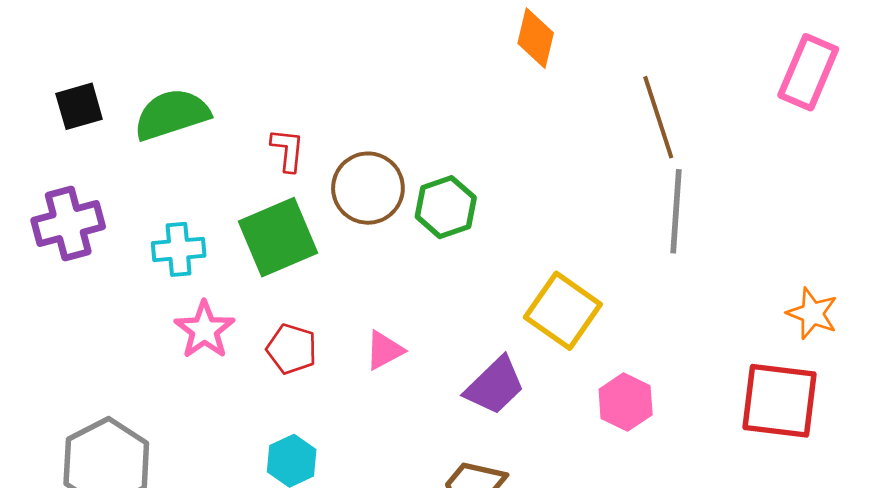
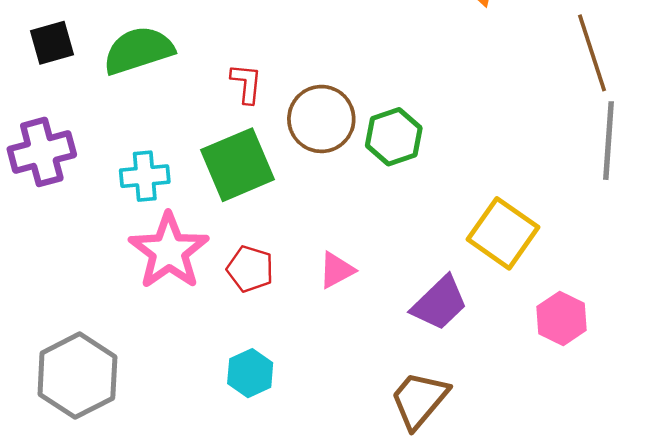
pink star: (204, 330) -> (169, 251), size x1.4

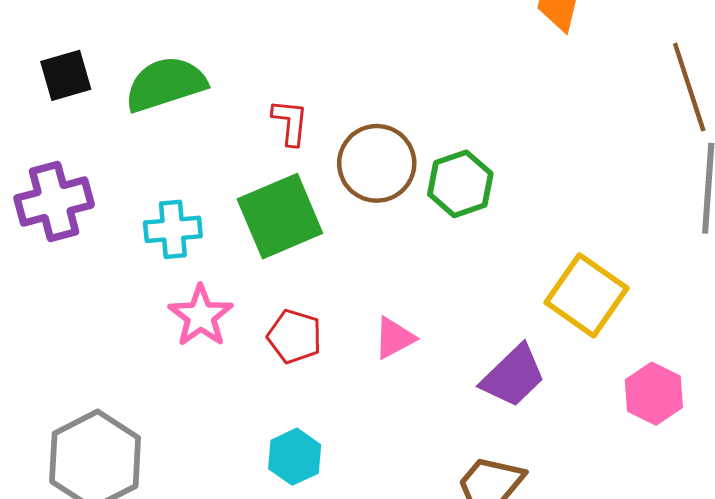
pink star: (169, 251) -> (201, 316), size x0.7

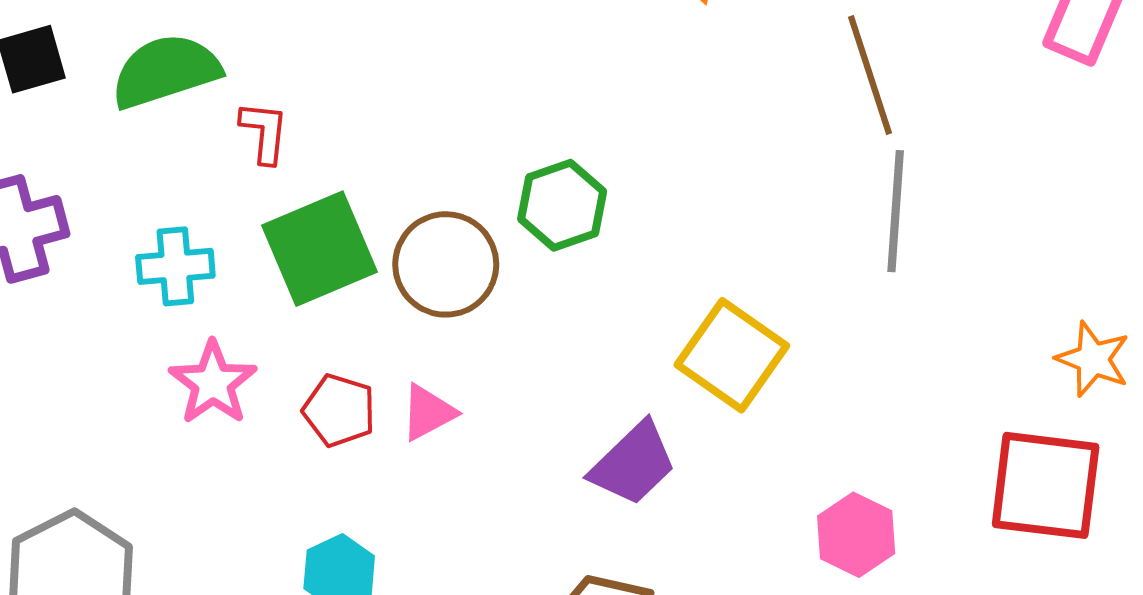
red L-shape: (290, 122) -> (264, 132), moved
brown circle: (377, 163) -> (446, 264), moved
pink triangle: (394, 338) -> (428, 412), moved
pink hexagon: (654, 394) -> (856, 535), moved

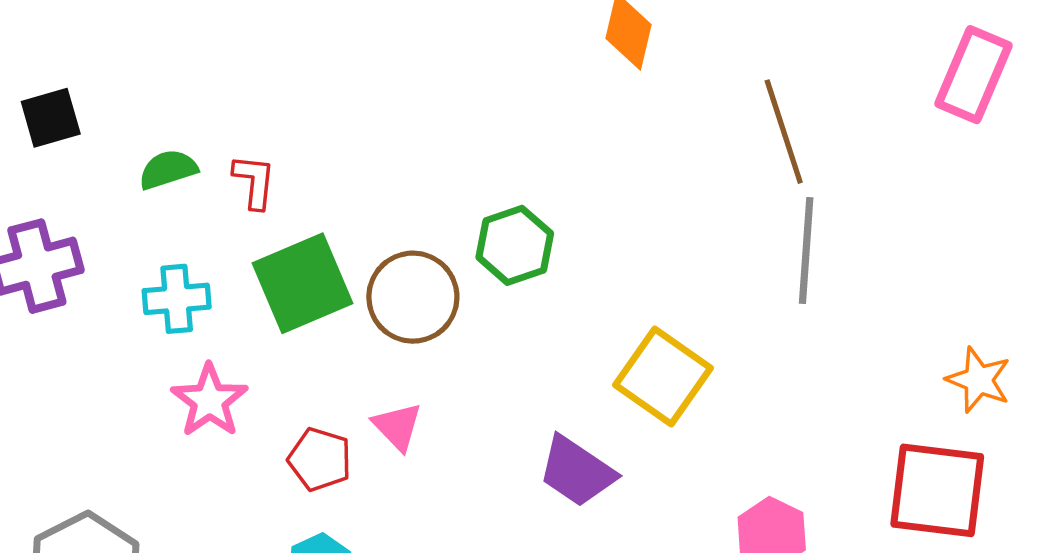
green semicircle: (166, 71) -> (168, 169), moved, size x0.6
red pentagon: (339, 410) -> (320, 459), moved
pink triangle: (428, 412) -> (397, 426), turned -46
purple trapezoid: (633, 464) -> (577, 471), turned 78

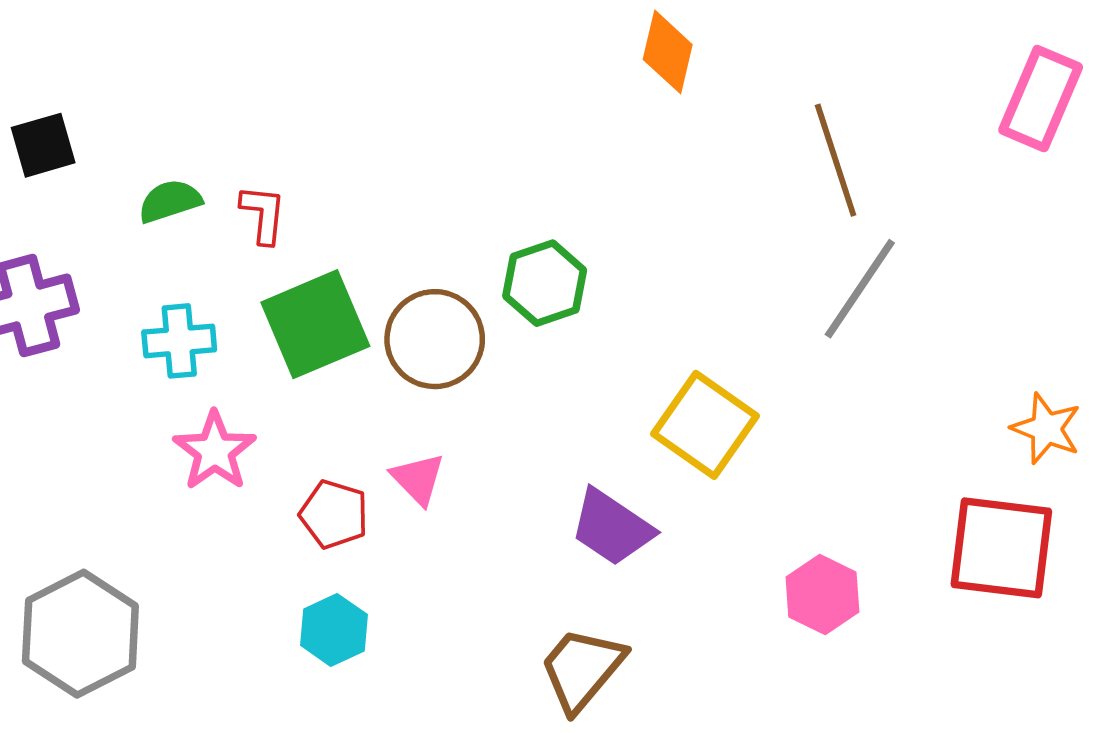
gray line: (806, 251) -> (860, 289), turned 30

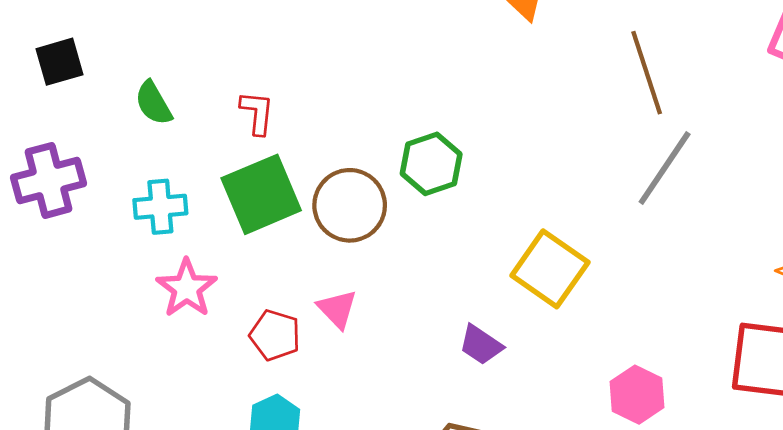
green semicircle: (170, 201) -> (153, 103), turned -102
red L-shape: (263, 214) -> (257, 113), moved
purple trapezoid: (612, 527) -> (481, 345), size x0.7

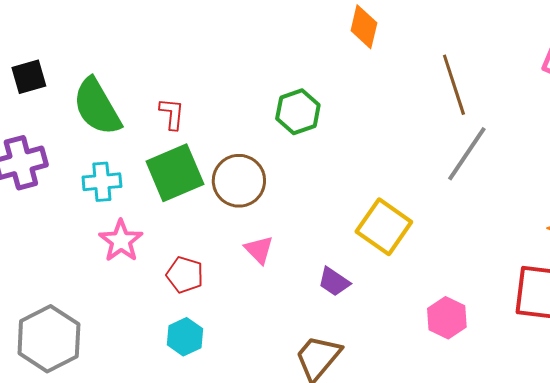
green semicircle: (153, 103) -> (97, 107), size x1.8
green hexagon: (431, 164) -> (298, 112), moved
pink triangle: (337, 309) -> (259, 250), moved

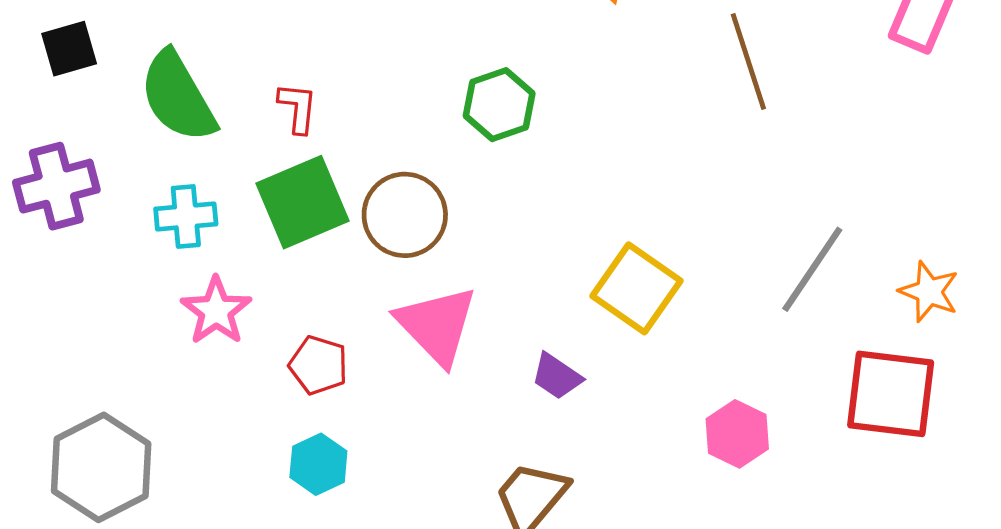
gray line: (467, 154) -> (812, 269), moved
pink triangle: (259, 250) -> (437, 325), size x1.8

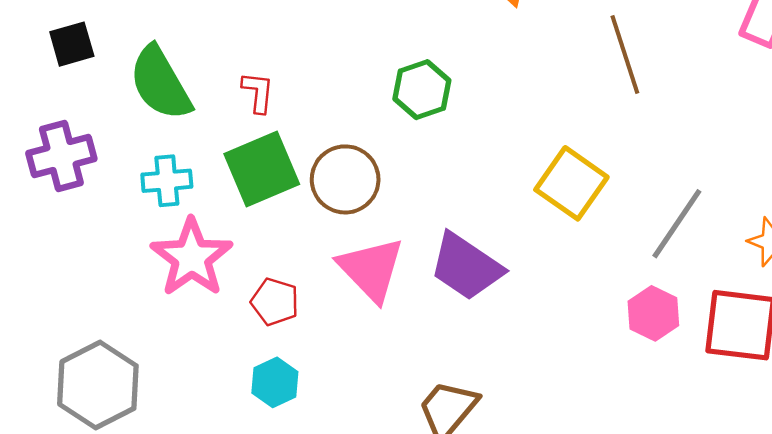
yellow square: (637, 288) -> (571, 183), moved
pink star: (216, 311) -> (192, 257), size x1.4
purple trapezoid: (557, 376) -> (466, 267), moved, size x1.8
pink hexagon: (737, 434) -> (653, 313), moved

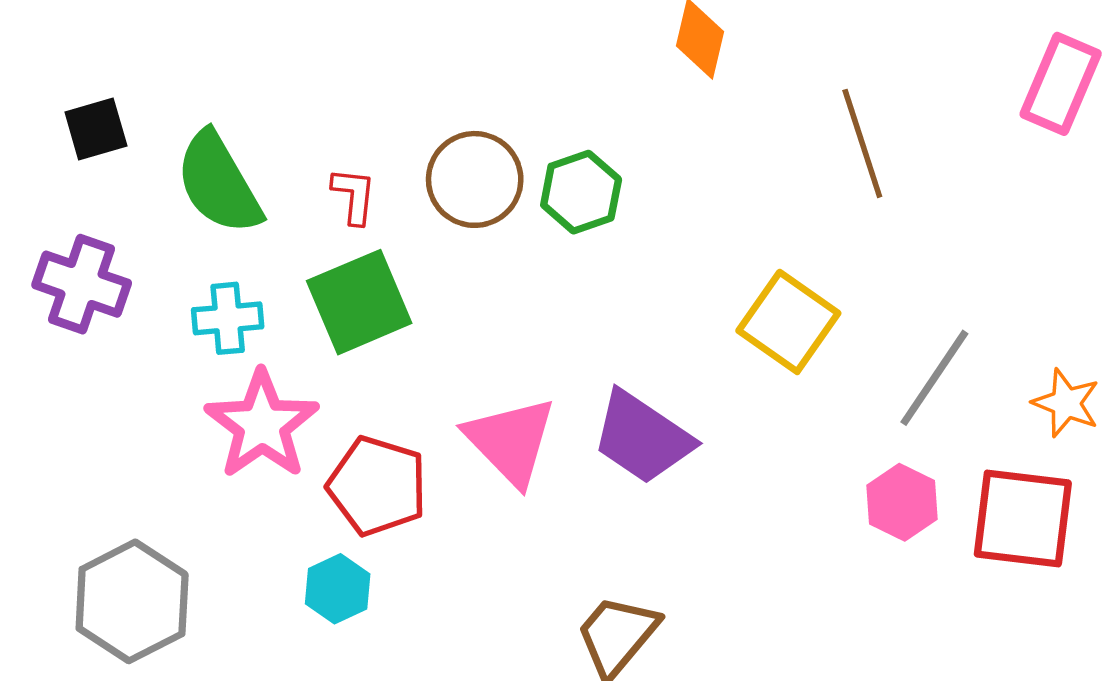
purple cross: (61, 156) -> (82, 284), turned 34
brown circle: (345, 179) -> (475, 179), moved
red pentagon: (275, 302) -> (377, 486), size x1.5
cyan hexagon: (275, 382) -> (338, 589), moved

